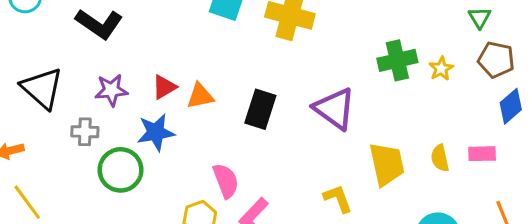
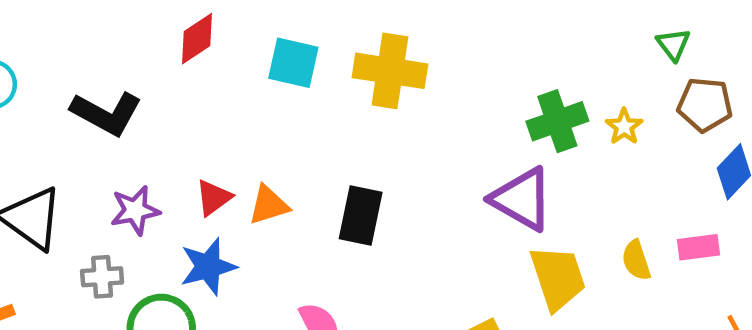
purple triangle: (335, 109) -> (522, 199), moved

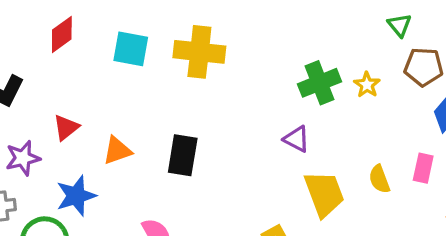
red triangle: (214, 198) -> (66, 127), moved
purple triangle: (522, 199) -> (297, 139), size x0.6
pink rectangle: (699, 247) -> (423, 168), turned -68

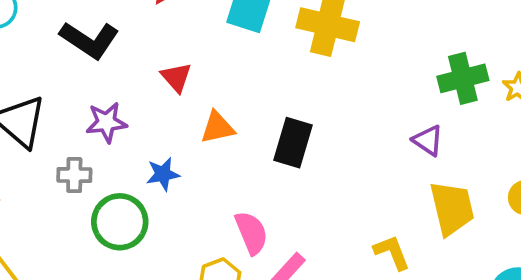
red triangle: (66, 127) -> (176, 77), moved, turned -40
blue star: (76, 196) -> (163, 174), size x0.7

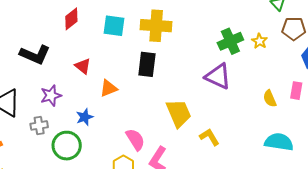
purple triangle: (428, 140) -> (218, 76), size x1.6
black rectangle: (293, 143) -> (147, 64), moved
yellow trapezoid: (452, 208) -> (179, 113), moved

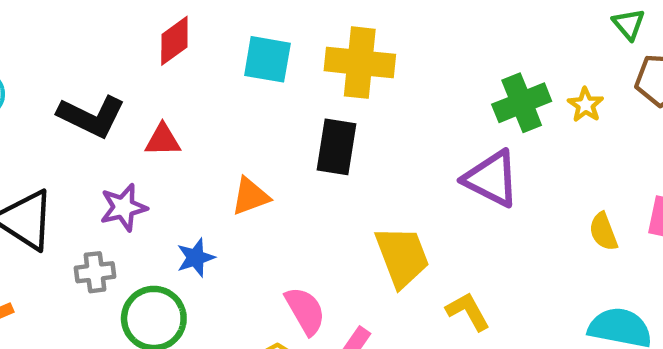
red triangle: (83, 66) -> (163, 140), moved, turned -42

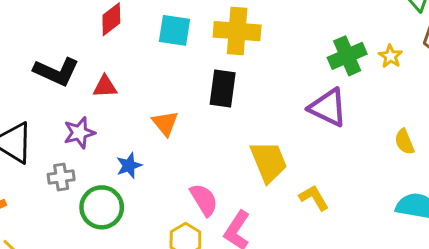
orange triangle: (250, 196) -> (165, 123), turned -48

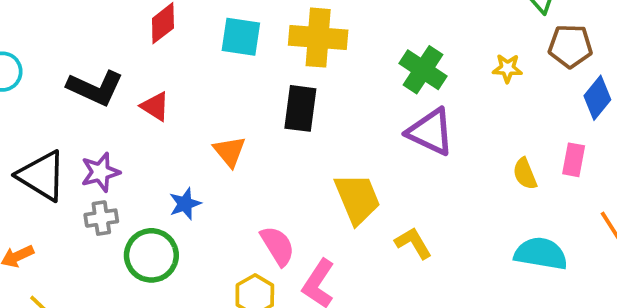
green cross: (347, 56) -> (423, 70), moved, turned -33
yellow star: (390, 56) -> (507, 68), turned -30
red triangle: (105, 87) -> (155, 106), turned 35
purple star: (79, 133) -> (100, 172), moved

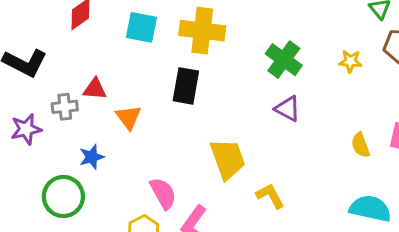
red triangle: (155, 106) -> (95, 89), moved, turned -30
purple triangle: (430, 132) -> (288, 109), size x0.7
gray cross: (101, 218) -> (65, 107), moved

